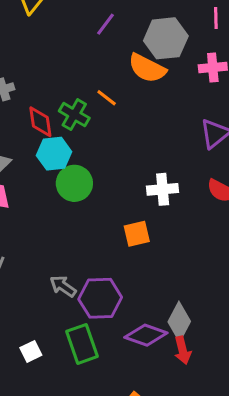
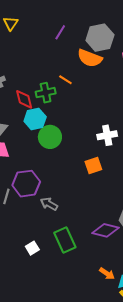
green cross: (74, 115) -> (46, 93), turned -36
purple hexagon: (100, 298) -> (26, 184), moved

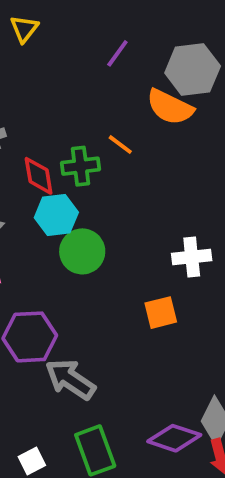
gray arrow: (49, 204) -> (70, 379), size x1.5

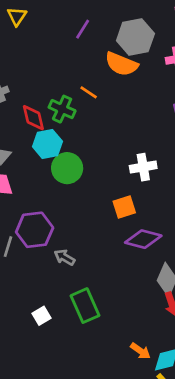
green cross: (81, 166) -> (62, 109), turned 35
gray arrow: (70, 379) -> (65, 257), size x0.6
purple diamond: (174, 438) -> (143, 239), moved

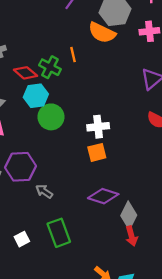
orange line: (89, 92) -> (73, 55), turned 40
red diamond: (33, 118) -> (25, 73), turned -40
white cross: (143, 167) -> (98, 127), moved
purple diamond: (143, 239) -> (103, 196), moved

